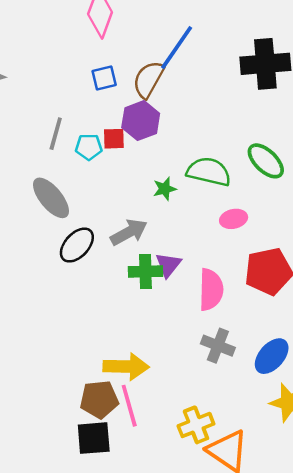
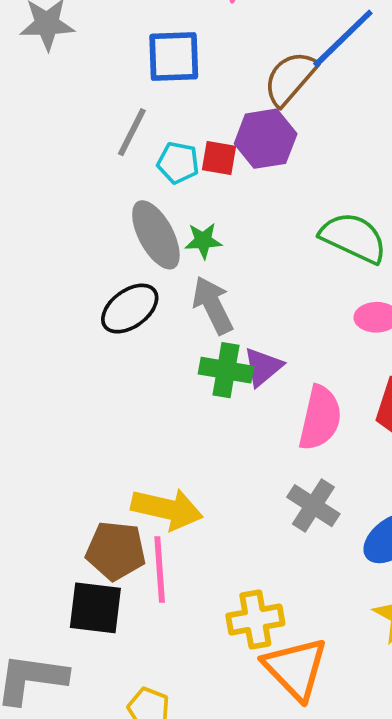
blue square: (104, 78) -> (174, 57), moved, size x1.4
green star: (165, 189) -> (203, 241), moved
gray ellipse: (51, 198) -> (156, 235), moved
gray arrow: (129, 232) -> (213, 305), turned -99

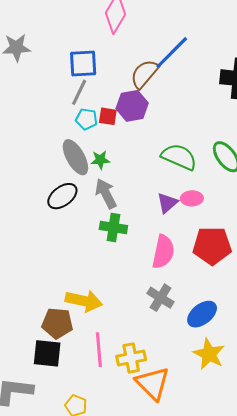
gray line: (132, 132) -> (79, 92), moved
purple triangle: (263, 367) -> (167, 203), moved
pink line: (160, 570) -> (99, 350), moved

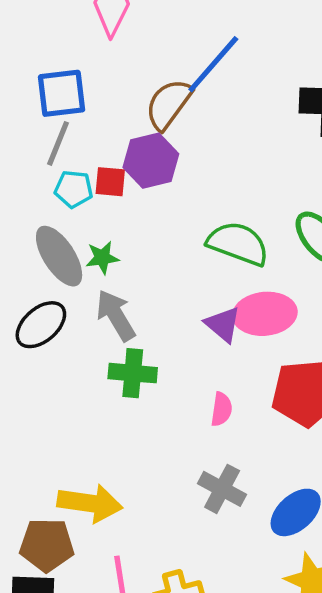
pink ellipse: (192, 198) -> (265, 314), size x1.6
purple triangle: (167, 203) -> (223, 324), turned -35
pink semicircle: (163, 252) -> (221, 409), size x0.6

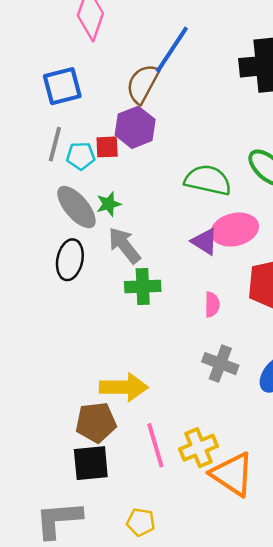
gray line: (58, 143) -> (55, 144), moved
black ellipse: (41, 325) -> (70, 260), turned -30

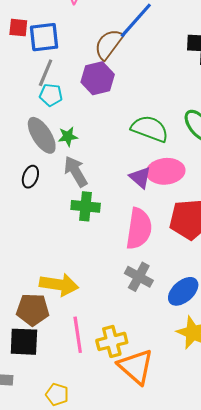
gray line: (55, 144) -> (46, 73), moved
red square: (107, 147) -> (18, 28), moved
black ellipse: (70, 260) -> (30, 177), size x0.7
pink semicircle: (212, 305) -> (139, 229), size x2.0

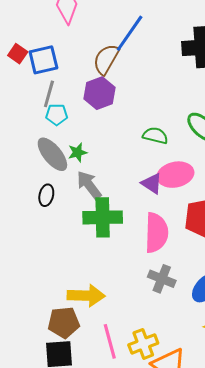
red square: (18, 28) -> (18, 54), turned 36
green semicircle: (150, 129) -> (155, 136), size x0.7
green cross: (86, 206) -> (103, 217), size x1.4

